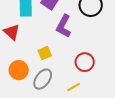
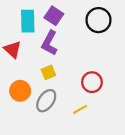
purple L-shape: (64, 26) -> (50, 43), moved

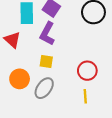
yellow square: (48, 72) -> (46, 61), turned 32
yellow line: (80, 109) -> (85, 96), moved, turned -64

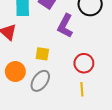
purple L-shape: (47, 34) -> (65, 26), moved

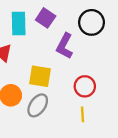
yellow square: (42, 54) -> (40, 76), size x1.5

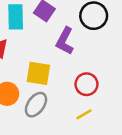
yellow line: (83, 114) -> (84, 114), turned 64

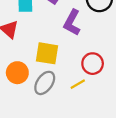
yellow line: (84, 114) -> (78, 84), moved

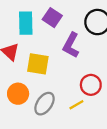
yellow square: (47, 53) -> (38, 64), moved

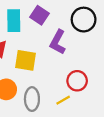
gray ellipse: (45, 104) -> (32, 99), turned -35

